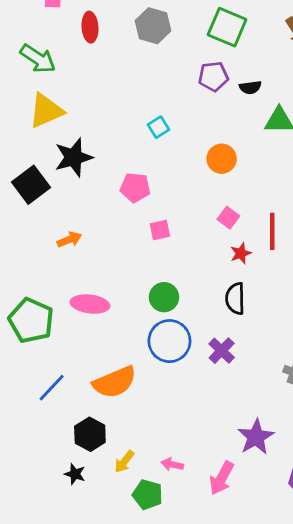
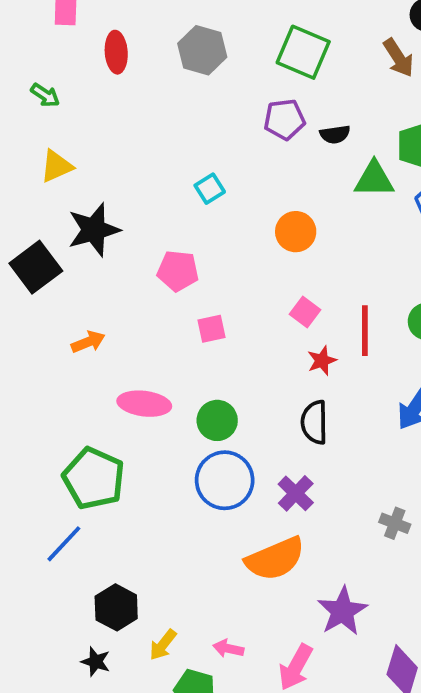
green arrow: (38, 59) -> (45, 95), size x0.6
yellow triangle: (46, 111) -> (56, 166), size x0.7
pink ellipse: (90, 304) -> (144, 404), moved
green pentagon: (31, 320) -> (94, 478), moved
orange semicircle: (115, 382) -> (275, 559), moved

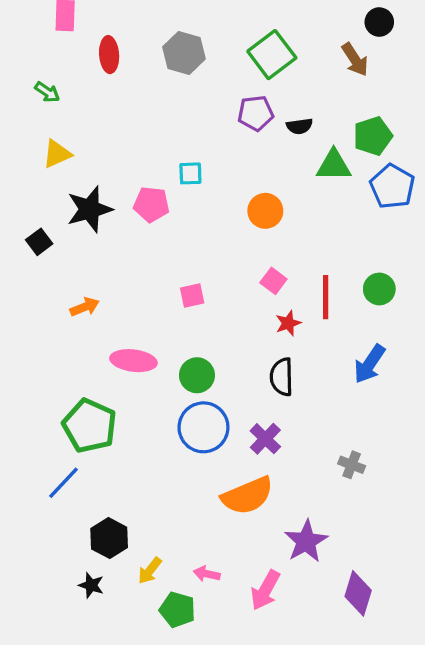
green square: (303, 52) -> (272, 55), turned 30
cyan square: (210, 189) -> (190, 173), turned 30
black square: (36, 267) -> (39, 242), size x0.6
pink pentagon: (178, 271) -> (151, 204), moved

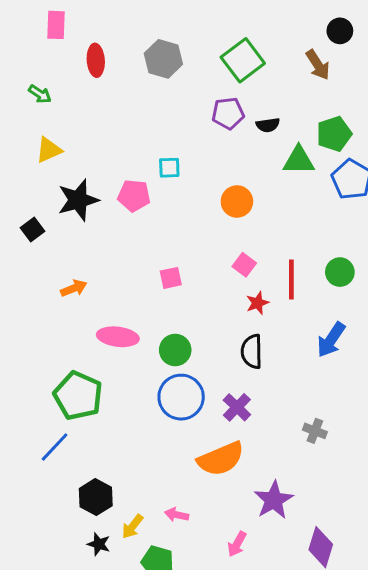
pink arrow: (207, 574) -> (177, 515), moved
black star: (91, 585) -> (99, 544), moved
pink arrow: (265, 590) -> (237, 544), size x0.7

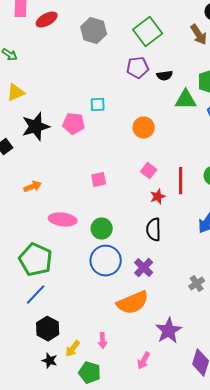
red ellipse: (96, 60) -> (47, 20), moved, turned 65
gray cross: (315, 431) -> (197, 284), turned 35
blue line: (55, 447) -> (36, 295), moved
pink arrow: (177, 515) -> (103, 341), turned -105

